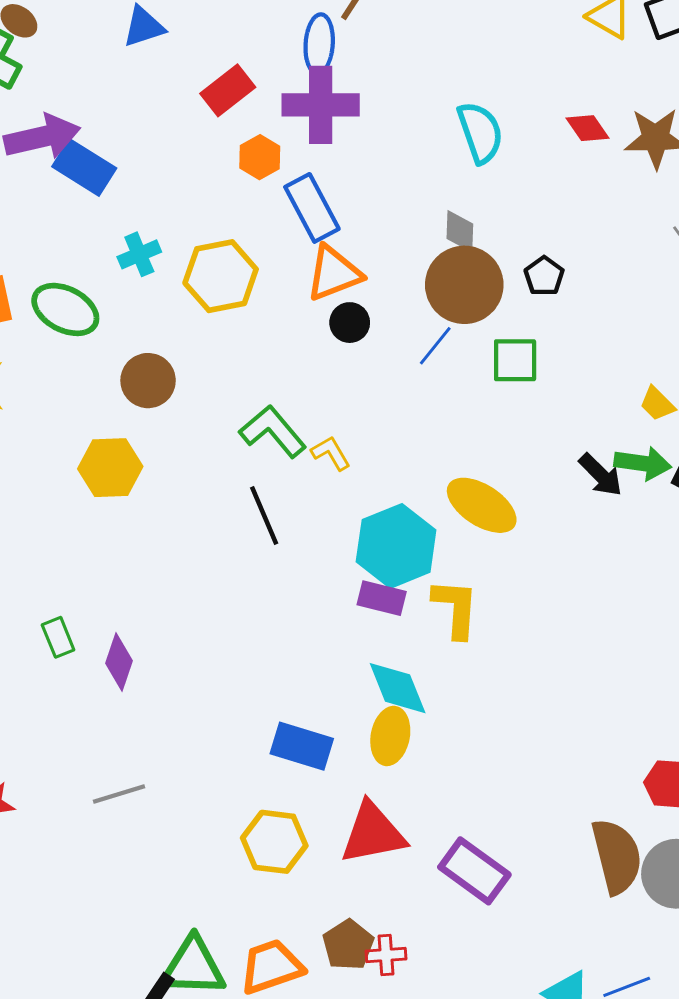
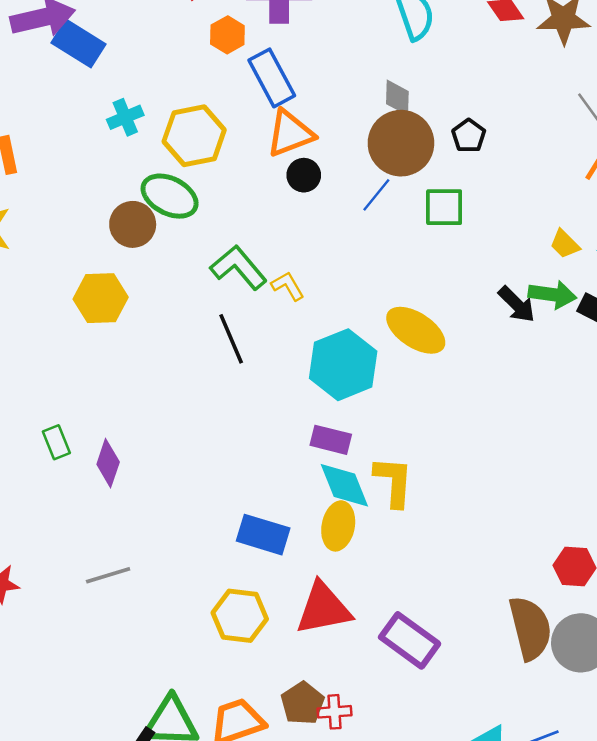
green ellipse: (65, 309) -> (170, 196), moved
purple rectangle: (382, 598) -> (331, 440), moved
yellow L-shape: (456, 608) -> (394, 482), moved

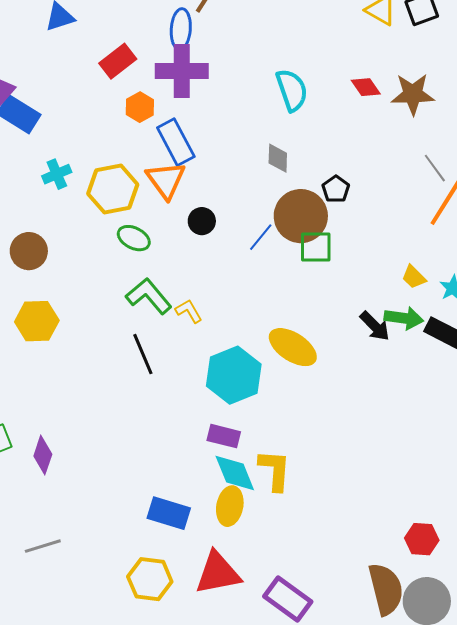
orange triangle: (290, 133) -> (166, 180), moved, turned -45
brown circle: (401, 143) -> (301, 216), moved
green ellipse: (170, 196) -> (134, 238), moved, size x0.7
brown circle: (133, 224) -> (29, 251), moved

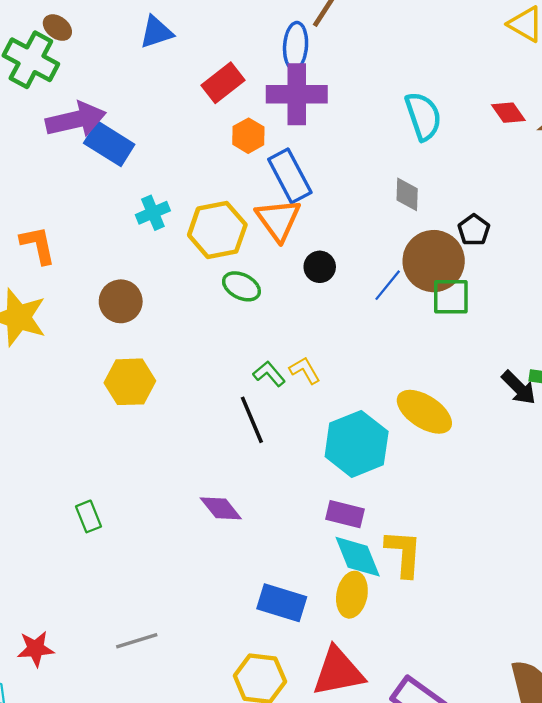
green L-shape: (149, 296) -> (269, 374), moved, size x0.6
purple diamond: (43, 455) -> (221, 508), moved, turned -57

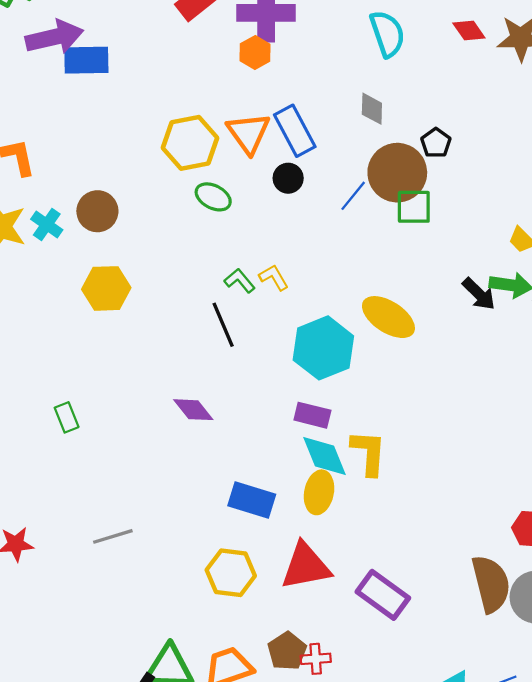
orange hexagon: (248, 136) -> (255, 52), moved
blue rectangle: (109, 144) -> (86, 60), turned -33
blue rectangle: (290, 176) -> (295, 131), moved
cyan cross: (153, 213) -> (47, 224), moved, turned -32

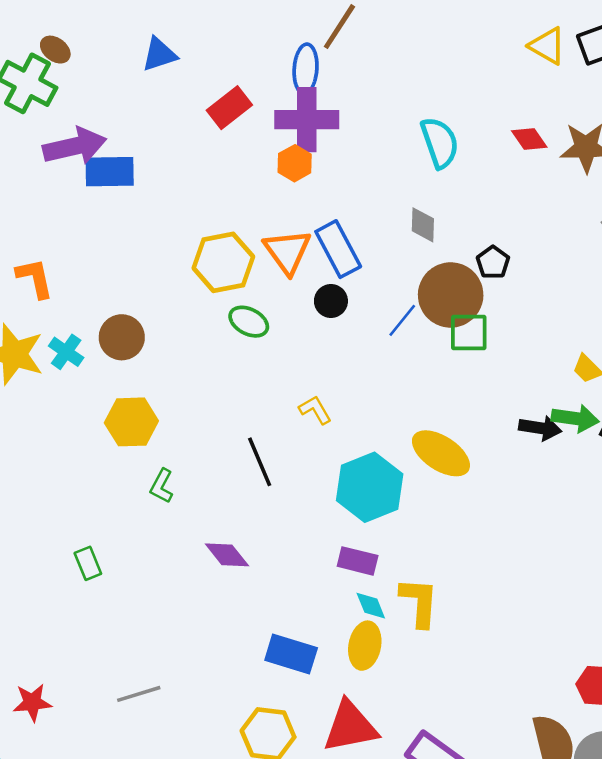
green L-shape: (240, 281) -> (162, 486), moved, turned -112
black arrow: (479, 294) -> (540, 428), turned -36
cyan diamond: (325, 456) -> (371, 606), size x0.6

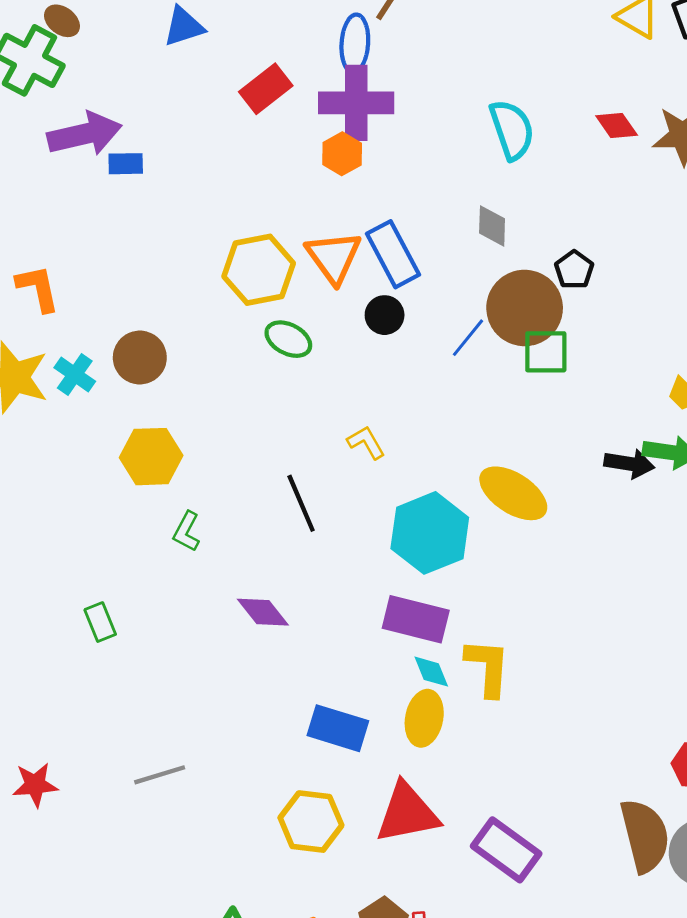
blue rectangle: (110, 172) -> (126, 164), size x0.6
purple rectangle: (358, 561) -> (416, 619), size x1.4

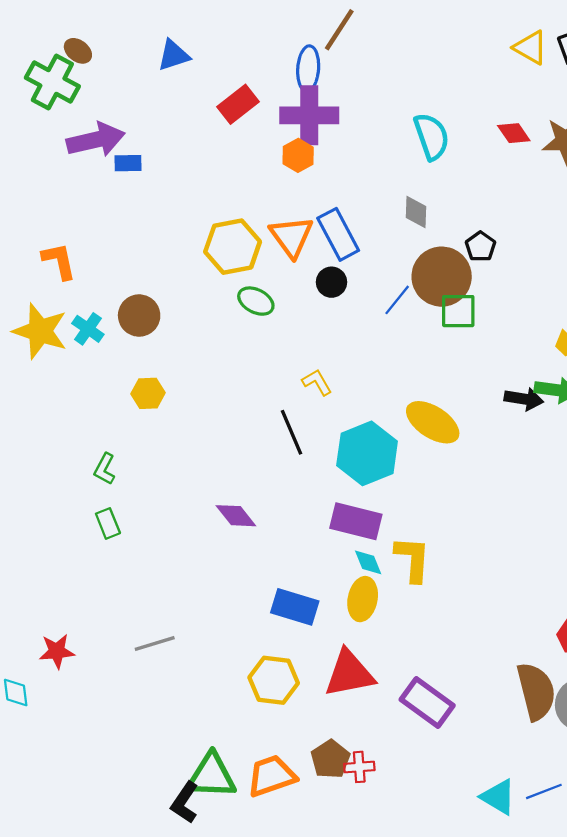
yellow hexagon: (151, 457) -> (148, 393), size x0.7
black line: (301, 503) -> (291, 432), moved
green L-shape: (186, 532) -> (105, 469), moved

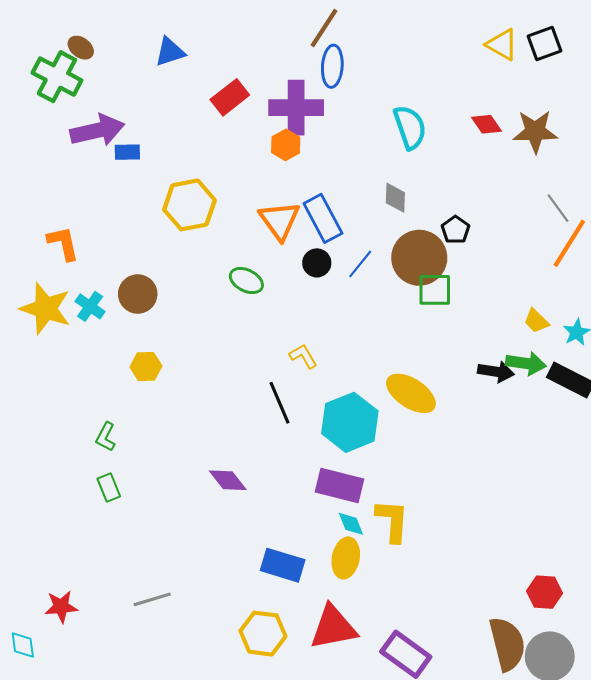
blue ellipse: (308, 69) -> (332, 66), moved
yellow hexagon: (233, 247) -> (189, 205), moved
blue line: (397, 300) -> (360, 264), moved

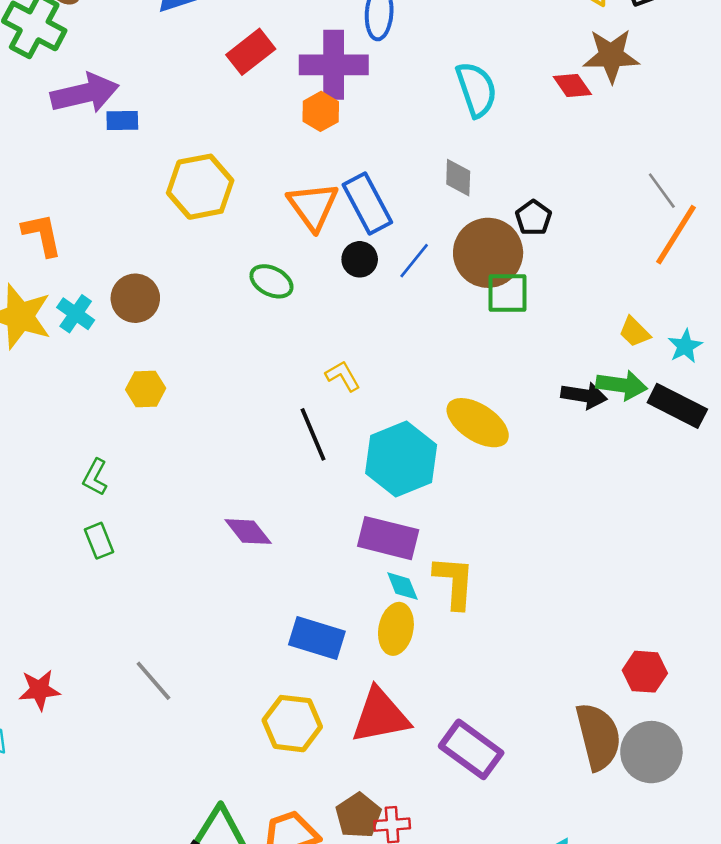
brown star: (535, 131) -> (611, 56), moved
gray line: (152, 599) -> (153, 681), turned 66

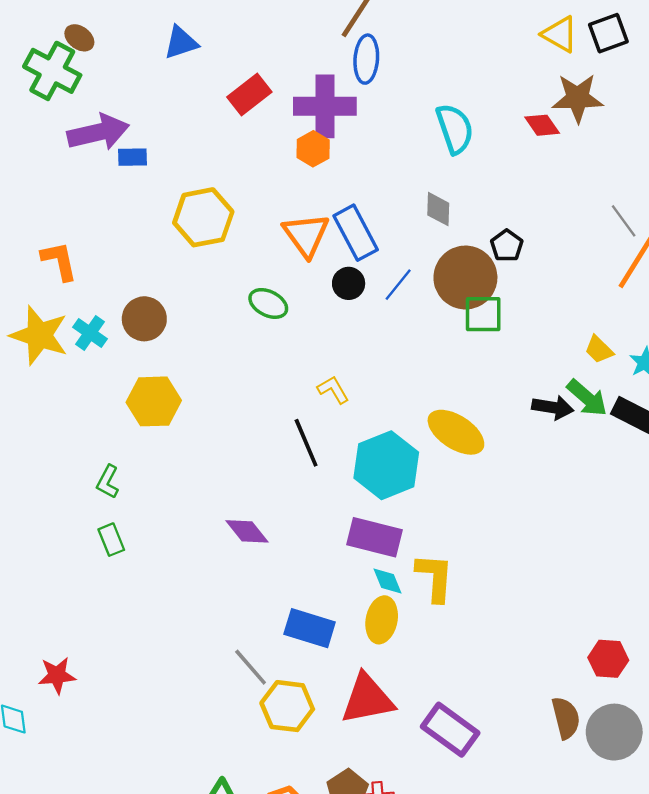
green arrow: (622, 385) -> (587, 398), turned 33
yellow hexagon: (146, 389) -> (154, 401), size x1.5
gray line: (153, 681) -> (251, 667), moved
brown semicircle: (598, 736) -> (566, 718), size x0.7

